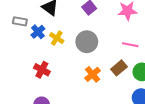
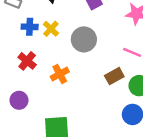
blue cross: (38, 32) -> (30, 27), moved, turned 32
orange cross: (93, 74) -> (60, 74), moved

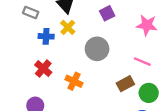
yellow cross: (51, 29) -> (68, 27), moved
orange cross: (60, 74) -> (74, 81), turned -36

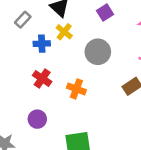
gray rectangle: (31, 13) -> (23, 20), turned -64

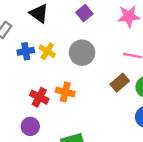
yellow cross: (64, 32) -> (47, 51), moved
red cross: (42, 79) -> (39, 97), moved

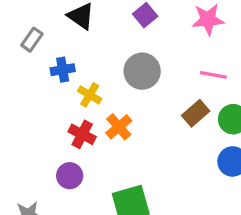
yellow cross: (47, 51) -> (90, 95), moved
orange cross: (65, 92) -> (119, 127), turned 36

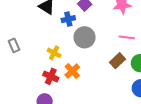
gray rectangle: (32, 40) -> (14, 45), moved, turned -56
blue cross: (63, 70) -> (68, 19), moved

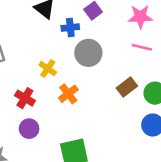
pink line: (127, 37) -> (142, 47), moved
red cross: (51, 76) -> (25, 98), moved

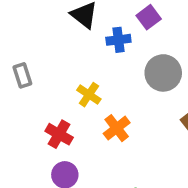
gray circle: (88, 53) -> (163, 73), moved

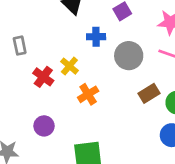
blue cross: (118, 40) -> (96, 37), moved
red cross: (59, 134) -> (43, 77), moved

